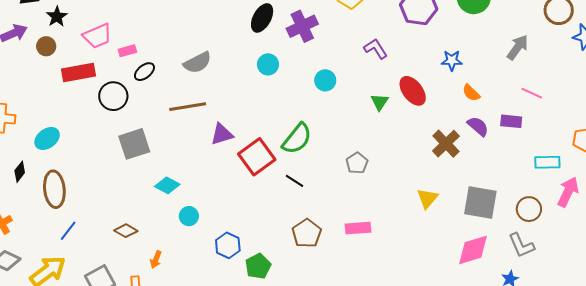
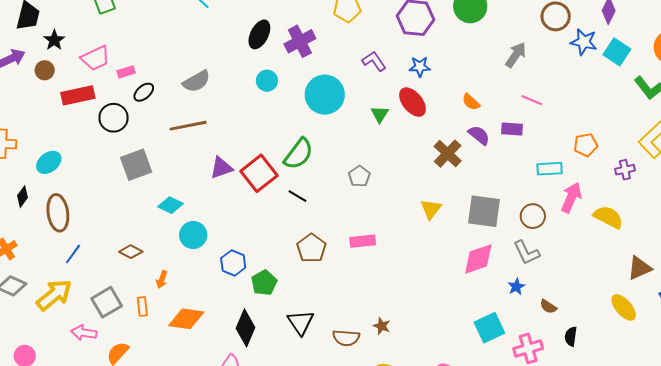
blue star: (452, 60) -> (420, 67), moved
cyan circle: (325, 80) -> (325, 95), size x1.8
purple triangle: (222, 134) -> (221, 168), moved
cyan circle: (189, 216) -> (193, 235), size x1.4

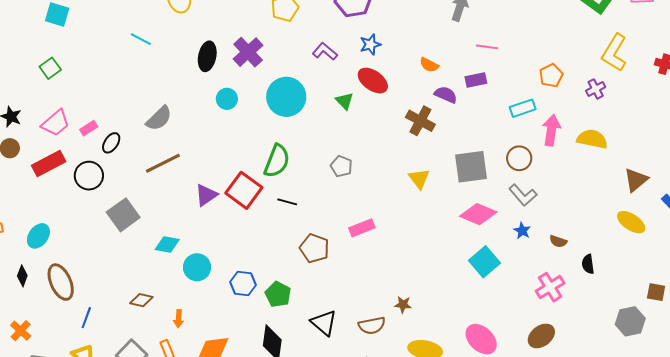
pink diamond: (478, 259) -> (478, 214), turned 57
cyan square: (489, 328) -> (484, 262), moved

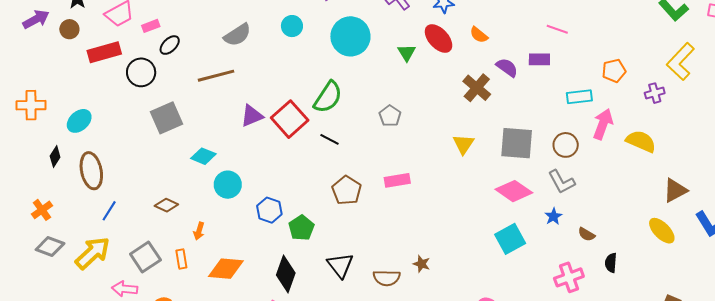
orange semicircle: (429, 65) -> (479, 35), moved
gray semicircle: (159, 118) -> (237, 35), moved

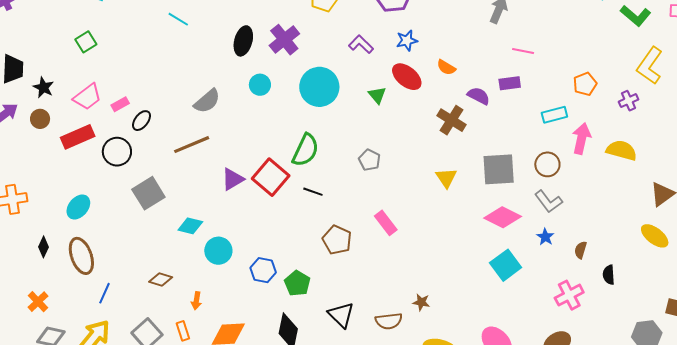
cyan ellipse: (79, 121) -> (78, 207), moved
pink rectangle: (397, 180) -> (386, 223), turned 70
brown semicircle: (586, 234) -> (581, 250), turned 84

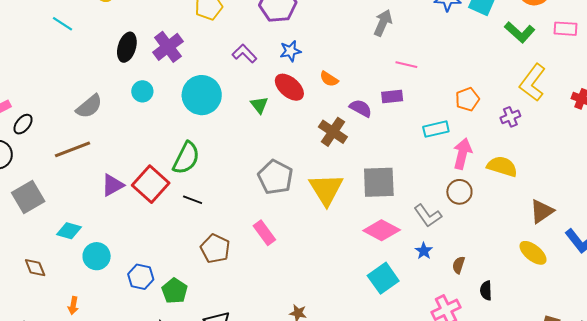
gray pentagon: (369, 160) -> (275, 177), moved, size x1.6
brown circle: (547, 164) -> (459, 192), moved
yellow triangle: (446, 178) -> (326, 189), size x1.6
brown diamond: (161, 280) -> (35, 268), moved, turned 50

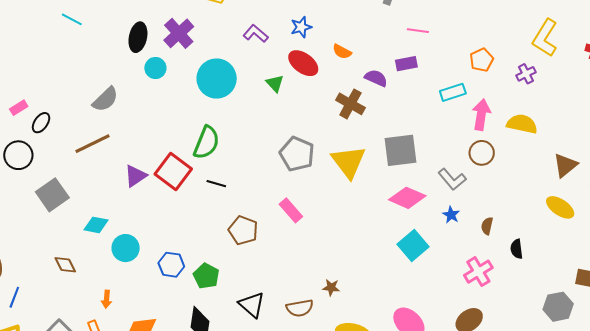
cyan circle: (142, 91) -> (155, 68), moved

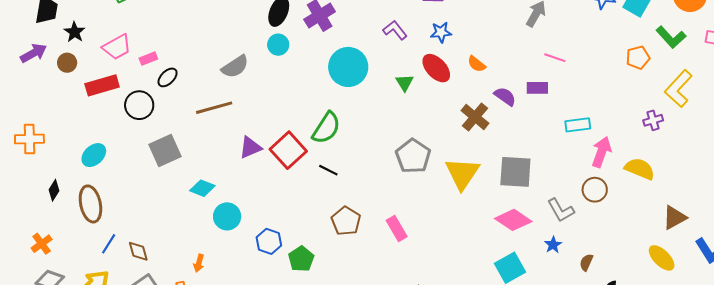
orange pentagon: (482, 60) -> (638, 58), moved
cyan circle: (155, 68) -> (278, 45), moved
pink rectangle: (291, 210) -> (397, 228), moved
brown diamond: (65, 265) -> (138, 251), moved

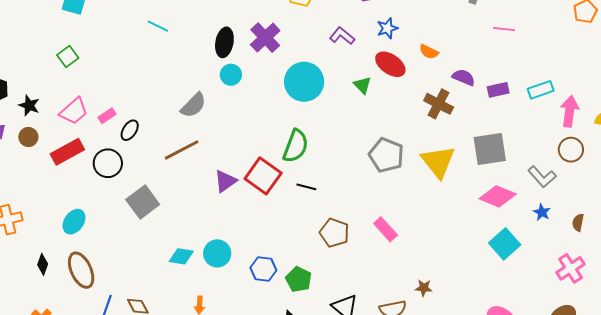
purple rectangle: (537, 88) -> (498, 90), moved
cyan diamond: (202, 188) -> (181, 256), moved

